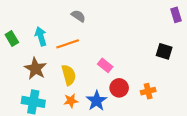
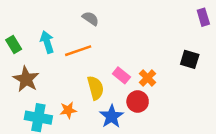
brown star: (35, 69) -> (26, 79), moved
yellow semicircle: (69, 75) -> (95, 88), moved
orange cross: (148, 91) -> (148, 78), moved, turned -32
orange star: (71, 101) -> (68, 110), moved

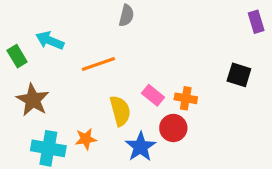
gray semicircle: (90, 18) -> (126, 16), moved, turned 70
cyan arrow: (47, 42) -> (50, 41), moved, turned -50
orange cross: (148, 78) -> (186, 98), turned -35

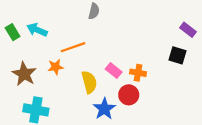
purple rectangle: (256, 22) -> (188, 30), moved, turned -35
green rectangle: (17, 56) -> (13, 32), moved
orange star: (86, 139) -> (56, 67), moved

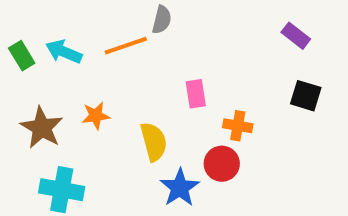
purple rectangle: (188, 30) -> (296, 36), moved
orange line: (73, 47) -> (126, 46), moved
pink rectangle: (114, 70) -> (196, 94), moved, turned 42

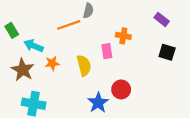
cyan arrow: (64, 52) -> (34, 46), moved
orange cross: (238, 126) -> (123, 36), moved
yellow semicircle: (154, 142) -> (84, 65), moved

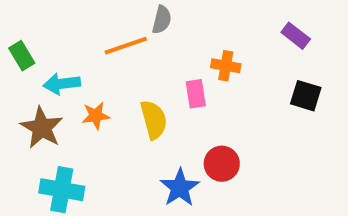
cyan arrow: (34, 46) -> (62, 84), turned -30

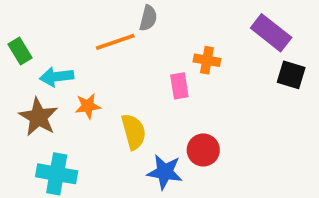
purple rectangle: (296, 36) -> (271, 33), size x1.5
black square: (306, 96) -> (291, 75), moved
yellow semicircle: (154, 120) -> (134, 132), moved
blue star: (180, 188) -> (165, 172), turned -30

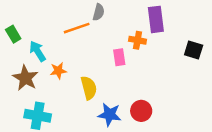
purple rectangle: (271, 33) -> (156, 19), moved, turned 45
cyan arrow: (57, 77) -> (38, 51), turned 65
red circle: (203, 150) -> (141, 111), moved

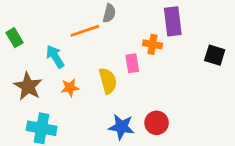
cyan arrow: (38, 51) -> (55, 57), moved
orange star: (58, 71) -> (70, 88), moved
yellow semicircle: (89, 88) -> (108, 81), moved

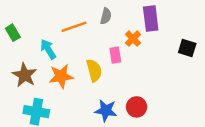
gray semicircle: (109, 13) -> (106, 16), moved
orange cross: (153, 44) -> (133, 39), turned 35
orange star: (70, 88) -> (61, 76), size x1.5

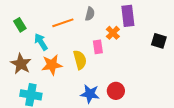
green rectangle: (13, 33) -> (20, 25), moved

